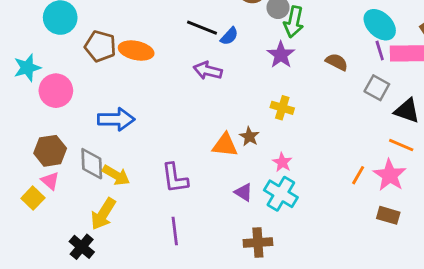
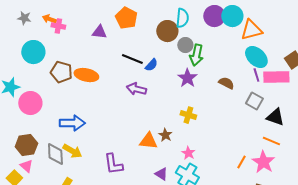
yellow arrow: (116, 175) -> (72, 151), moved

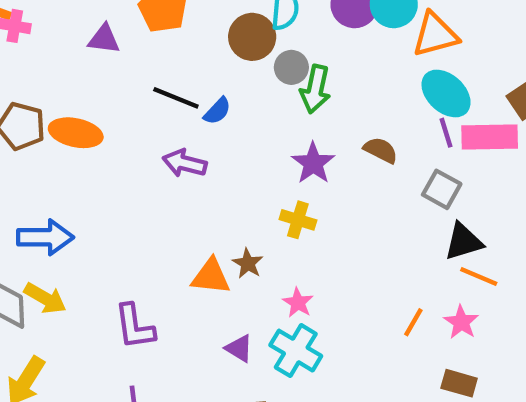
purple star: (187, 78) -> (313, 163), moved
black triangle: (275, 117) -> (463, 242), moved, turned -36
pink star: (263, 162) -> (461, 322), size x0.7

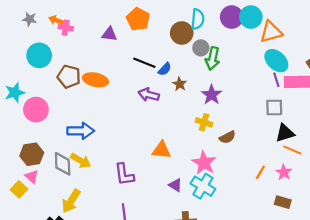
brown semicircle: (381, 150) -> (227, 137), moved, turned 126
gray square: (442, 189) -> (274, 107), turned -30
brown star: (248, 263) -> (180, 84), moved
pink star: (298, 303) -> (204, 163), size x1.6

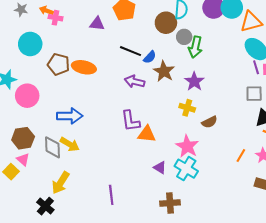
brown star: (180, 84) -> (164, 71), size x1.5
purple L-shape: (124, 174) -> (130, 121), moved

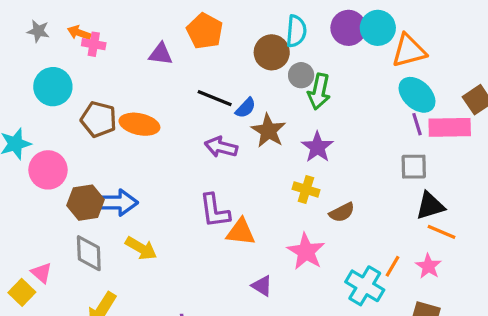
brown hexagon: (23, 138) -> (86, 203), moved
yellow arrow: (70, 144) -> (141, 248), moved
cyan cross: (186, 169) -> (365, 286), moved

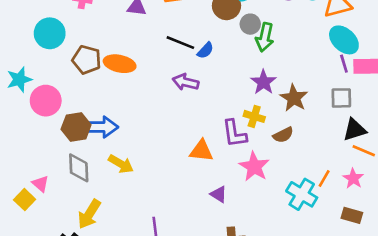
brown star: (268, 131) -> (294, 98), moved
purple L-shape: (215, 211) -> (234, 134), moved

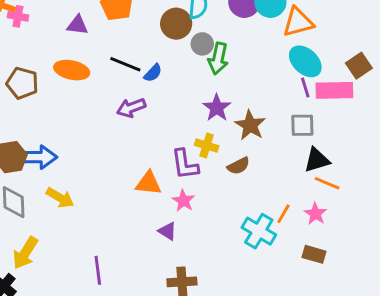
orange ellipse: (120, 64) -> (72, 70), moved
purple arrow: (186, 82) -> (131, 108), turned -35
pink star: (254, 167) -> (183, 201), moved, size x0.7

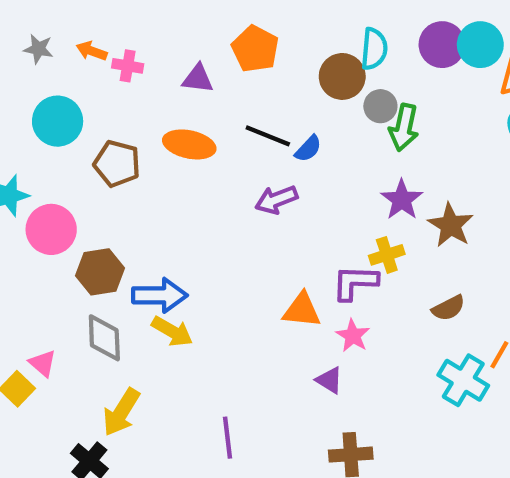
pink cross: (18, 16) -> (128, 66), moved
yellow cross: (207, 146) -> (387, 255), turned -35
blue arrow: (38, 157) -> (160, 295), moved
purple L-shape: (185, 164) -> (355, 283), turned 100
brown semicircle: (239, 166) -> (448, 308), moved

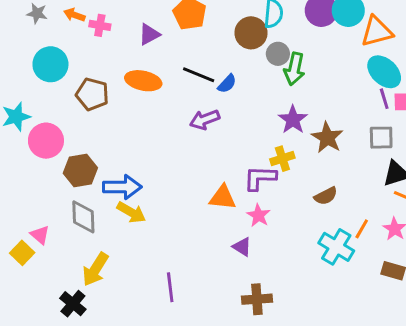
purple triangle: (198, 79) -> (149, 34), turned -35

